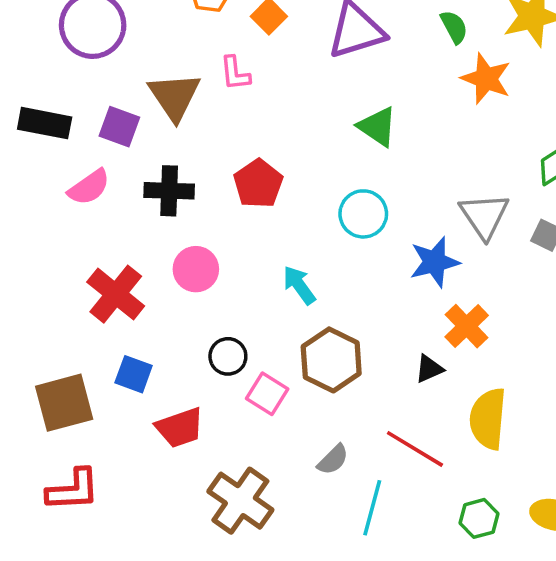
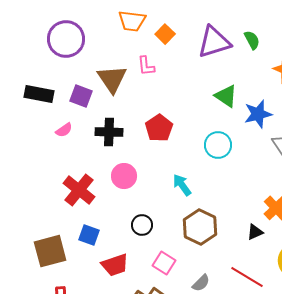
green semicircle: (454, 27) -> (252, 40), moved
pink semicircle: (89, 187) -> (64, 130), size x0.7
blue star: (434, 262) -> (258, 114), moved
pink square: (267, 394) -> (164, 263), moved

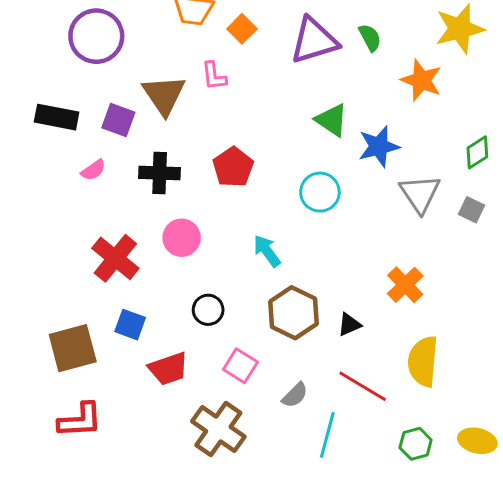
black triangle: (255, 232) -> (349, 325), moved

